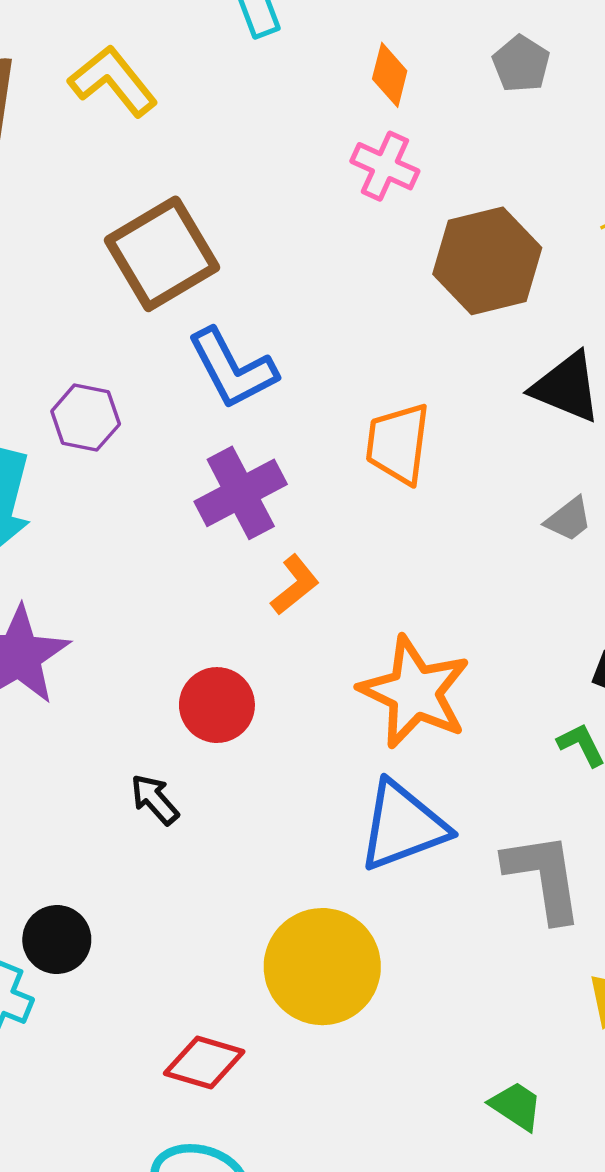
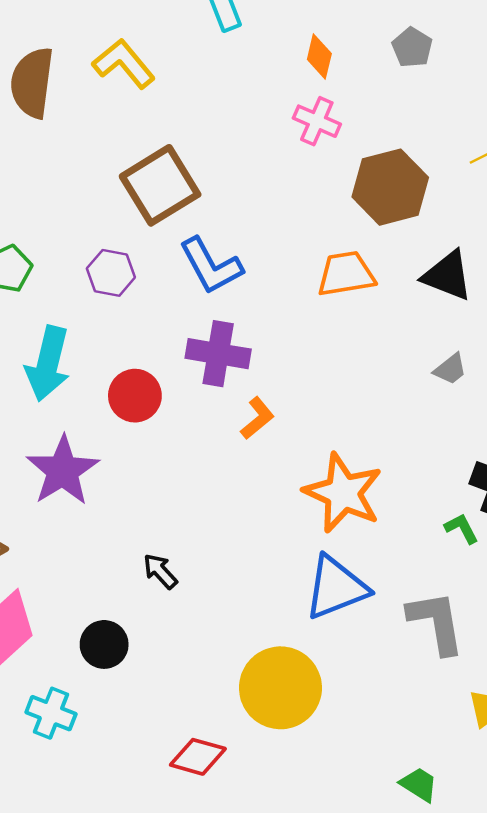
purple hexagon: (86, 418) -> (111, 273), moved
orange trapezoid: (398, 444) -> (346, 274), moved, turned 74
purple cross: (241, 493) -> (218, 354), turned 38
red circle: (217, 705) -> (135, 396), moved
black circle: (57, 940) -> (104, 644), moved

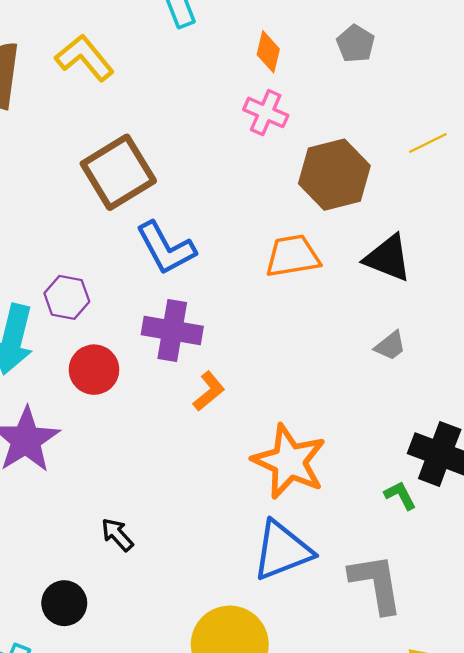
purple hexagon: (111, 273) -> (67, 297), moved

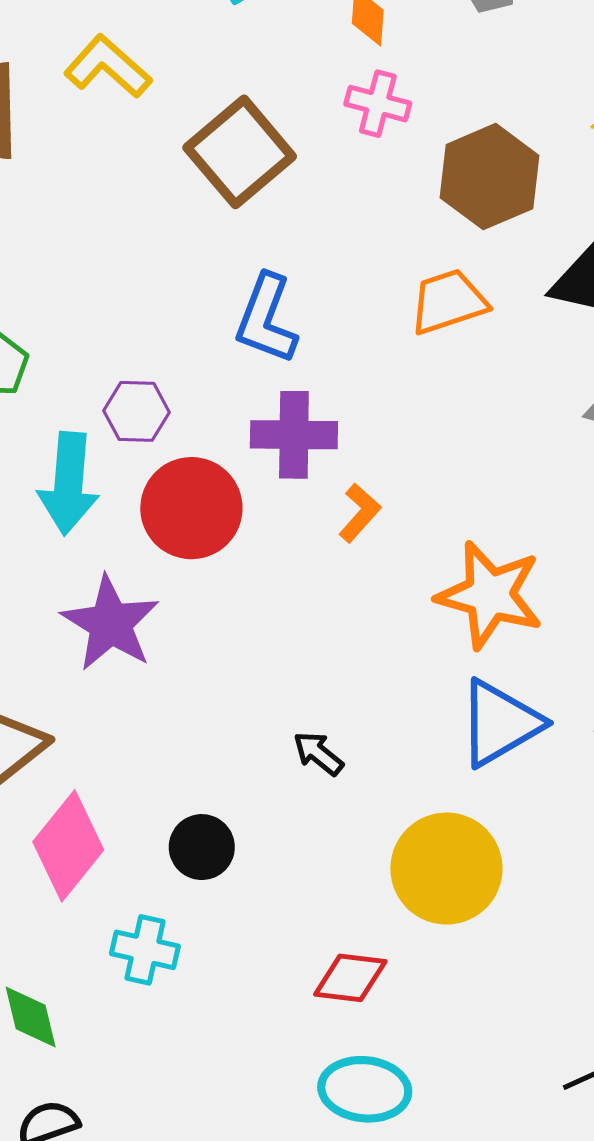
brown square: (118, 172) -> (240, 152), moved
blue L-shape: (166, 248) -> (266, 319), turned 58
red circle: (94, 370) -> (191, 508), size x1.4
black arrow: (117, 535) -> (318, 753), moved

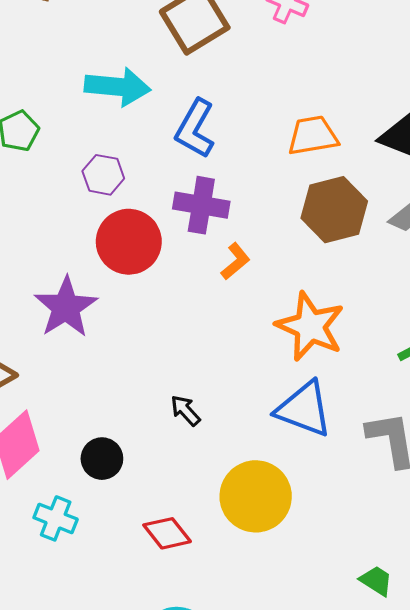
brown hexagon: (489, 177) -> (334, 210), moved
cyan arrow: (69, 483) -> (118, 87), moved, turned -98
blue triangle: (500, 723) -> (304, 409), turned 42
red diamond: (350, 978) -> (167, 533), moved, turned 36

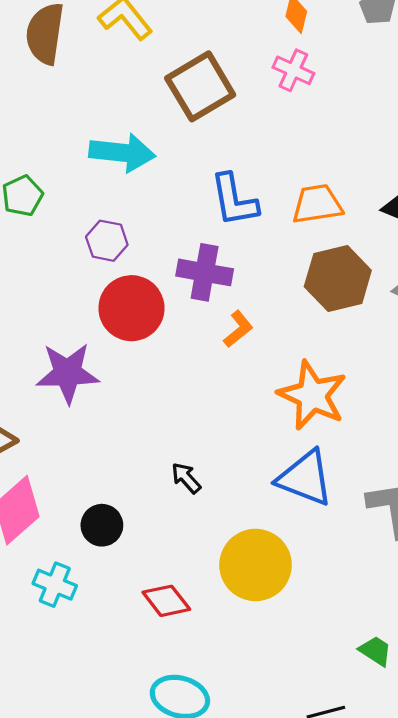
blue L-shape: (195, 129) -> (234, 200), moved, turned -40
purple star: (66, 307) -> (68, 373), turned 30

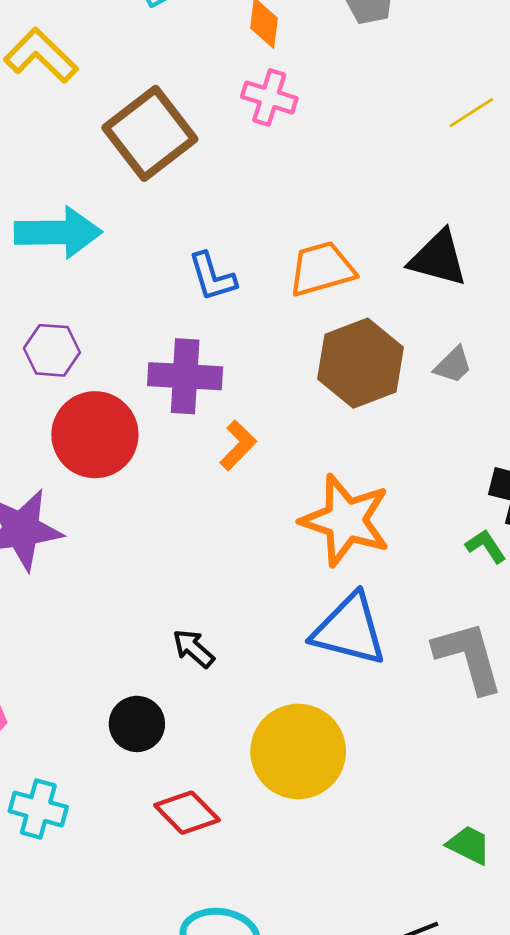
blue L-shape: (234, 200) -> (212, 277), size x0.7
black circle: (102, 525) -> (137, 724), moved

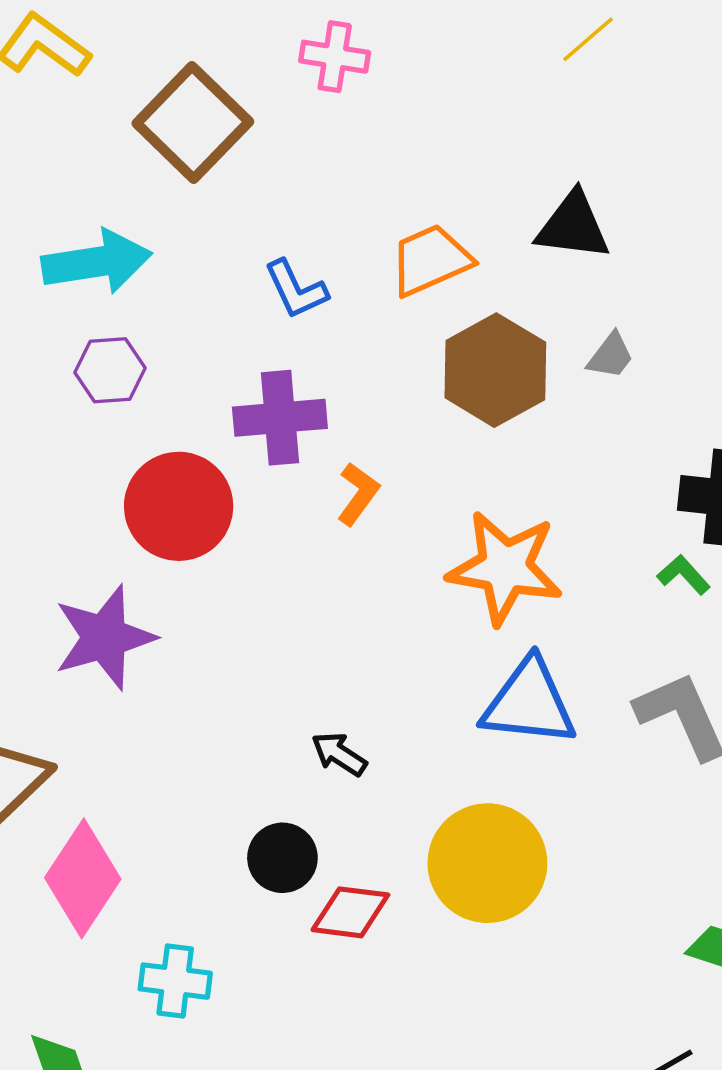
purple hexagon: (52, 350) -> (110, 370), moved
red diamond: (187, 813) -> (350, 912), moved, turned -30

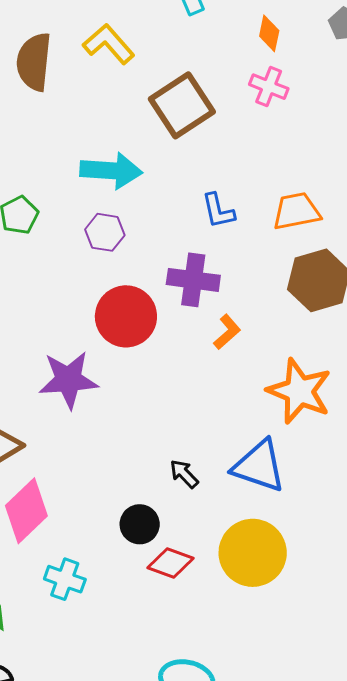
blue triangle: (529, 703) -> (259, 466), moved

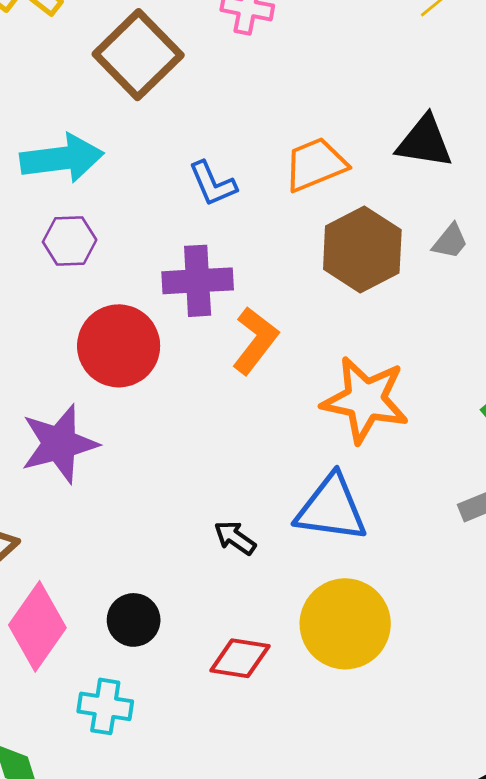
orange L-shape: (227, 332) -> (255, 340), size x1.4
black circle: (140, 524) -> (134, 620), moved

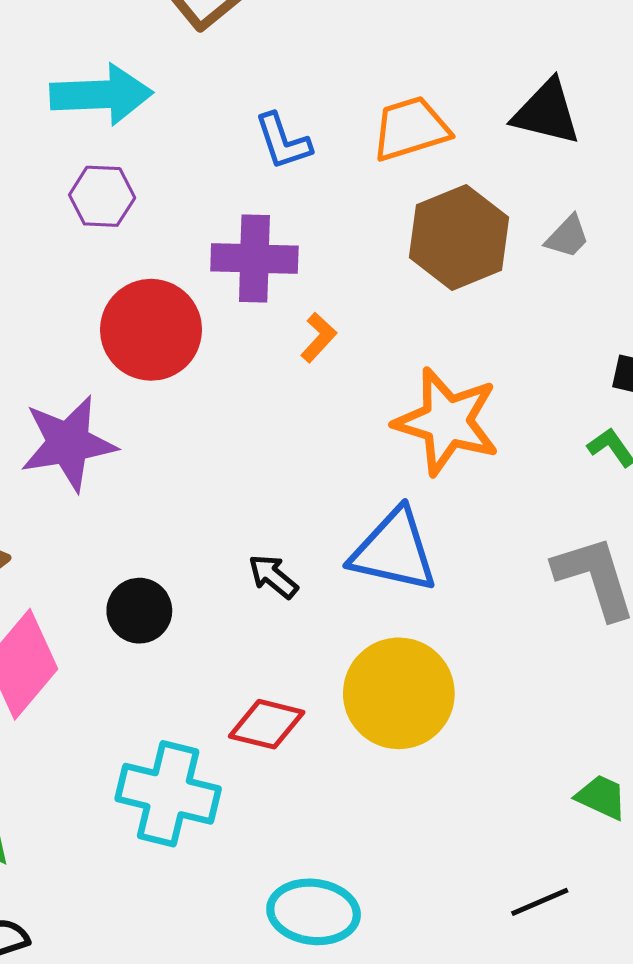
orange L-shape: (255, 340) -> (319, 337), size x0.6
black circle: (134, 620) -> (139, 611), moved
cyan cross: (105, 706) -> (168, 794), moved, size x1.5

